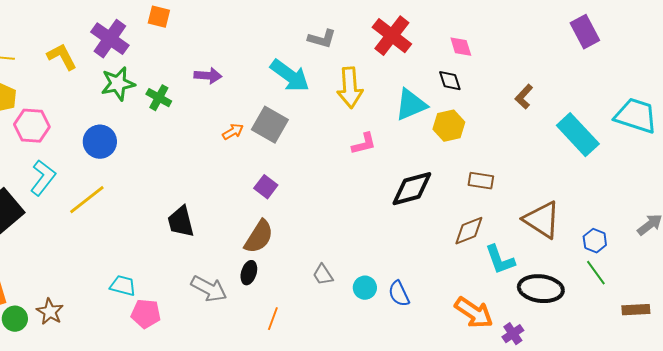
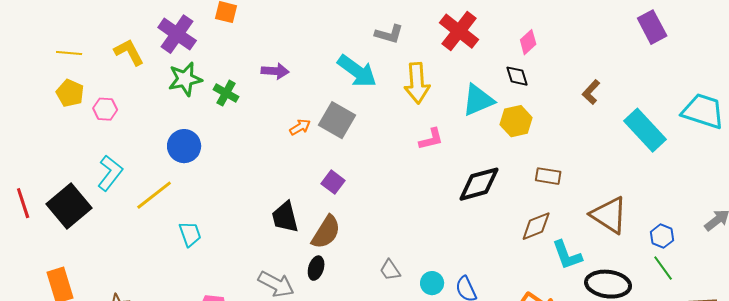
pink diamond: (461, 47) -> (528, 42), turned 65
pink hexagon: (32, 126) -> (105, 109), moved, size x0.7
blue circle: (100, 142) -> (184, 146), moved
black trapezoid: (181, 222) -> (285, 217), moved
cyan trapezoid: (123, 286) -> (190, 234), moved, turned 56

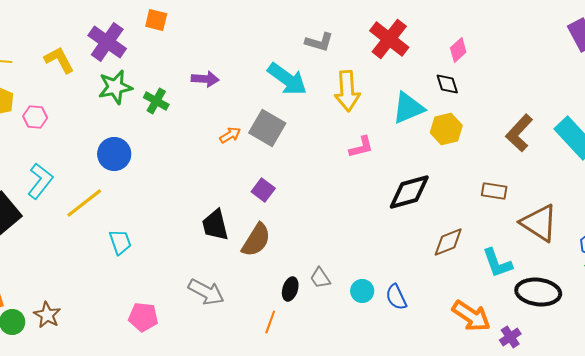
brown L-shape: (591, 92) -> (519, 133), moved, size x1.5
brown rectangle: (548, 176) -> (494, 191), moved
brown diamond: (536, 226) -> (448, 242), moved
black ellipse: (316, 268) -> (290, 289), moved

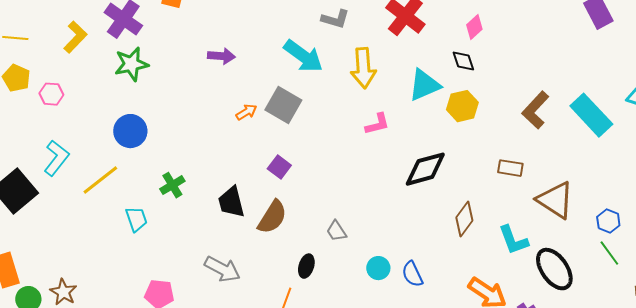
yellow L-shape: (59, 60) -> (75, 37), turned 72
green cross: (156, 101) -> (172, 185), moved, turned 30
brown diamond: (448, 242) -> (464, 219), turned -32
gray trapezoid: (320, 278) -> (336, 231), moved
black ellipse: (538, 292) -> (554, 269), turned 48

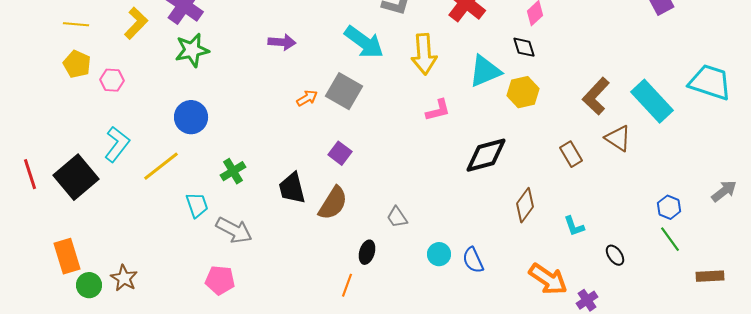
brown rectangle: (510, 168) -> (571, 154), turned 50
brown triangle: (555, 200) -> (618, 138), moved, size x0.7
cyan L-shape: (513, 240) -> (574, 226), size x0.7
gray arrow: (222, 269) -> (234, 230), moved
black ellipse: (554, 269) -> (615, 255), size x0.5

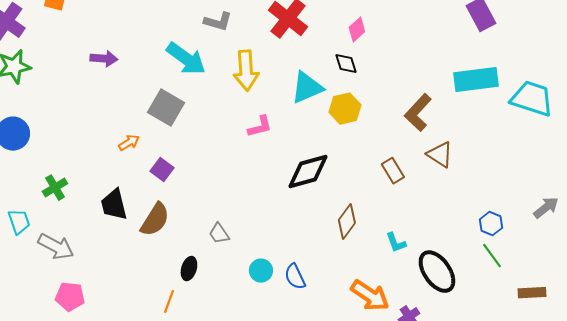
orange arrow: (307, 98) -> (129, 143), moved
cyan rectangle: (652, 101) -> (476, 80), moved, turned -54
black ellipse: (615, 255) -> (437, 272), size x2.0
pink pentagon: (220, 280) -> (70, 297), moved

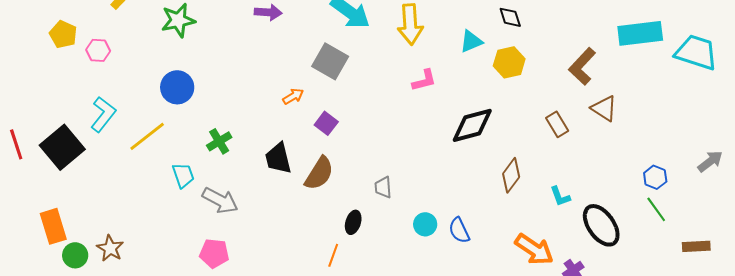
cyan triangle: (307, 88) -> (471, 41), size x0.7
gray trapezoid: (219, 234) -> (383, 187), turned 30
pink pentagon: (70, 297) -> (214, 253), moved

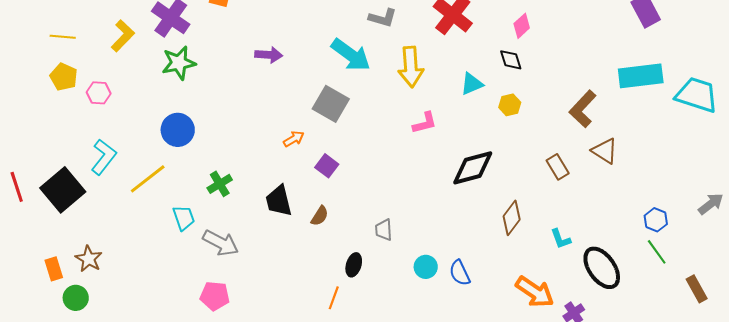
yellow hexagon: (509, 62) -> (510, 105), size x0.7
brown semicircle: (319, 173) -> (320, 216), size x0.6
orange rectangle: (53, 226) -> (54, 269), size x0.7
brown rectangle: (696, 246) -> (697, 289), turned 64
brown star: (110, 248) -> (89, 259), moved

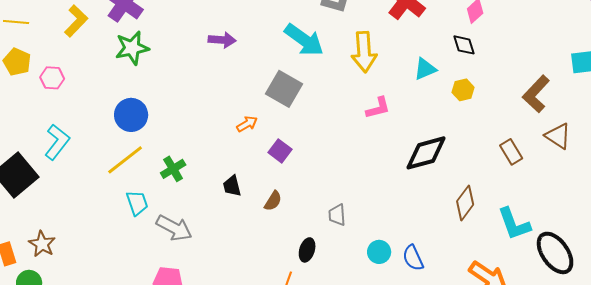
yellow line: (148, 179) -> (125, 160), moved
black trapezoid: (279, 201) -> (232, 186), size x0.7
cyan L-shape: (561, 239) -> (514, 224), size x1.6

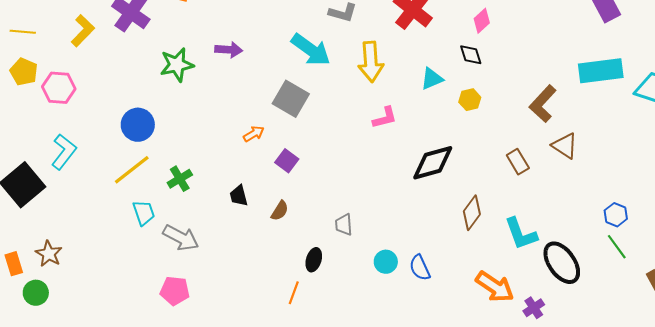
green star: (132, 48) -> (177, 65), moved
pink hexagon: (52, 78) -> (59, 88), size x1.4

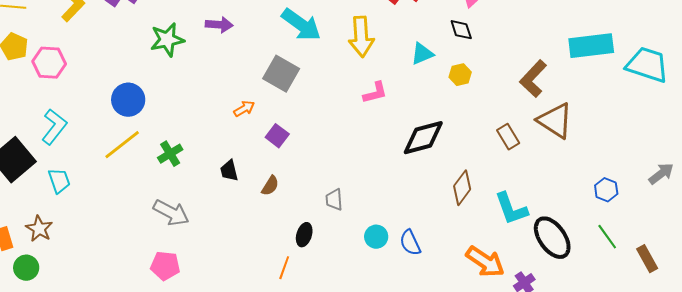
brown triangle: (565, 146) -> (555, 121), size x1.4
cyan trapezoid: (144, 213) -> (59, 181), moved
green line: (617, 247) -> (607, 237), moved

